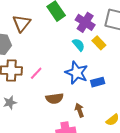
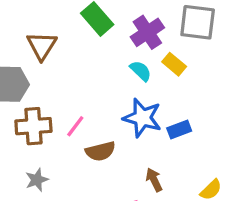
purple cross: (85, 22) -> (147, 32), turned 30
brown semicircle: (55, 98) -> (100, 151), moved

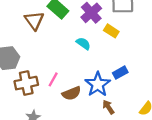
brown triangle: (42, 46) -> (34, 21), moved
cyan semicircle: (141, 71) -> (83, 44), moved
blue star: (142, 118) -> (98, 84), moved, turned 30

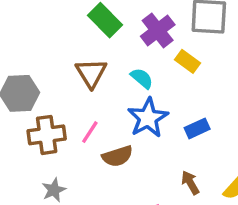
brown triangle: (34, 21) -> (91, 73), moved
blue star: (98, 84) -> (148, 118), moved
brown arrow: (108, 107) -> (190, 183), moved

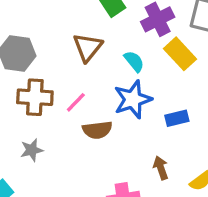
yellow rectangle: (187, 61) -> (180, 54), size x1.4

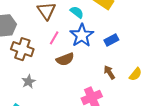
brown cross: (35, 97) -> (22, 49), turned 30
pink line: (76, 102) -> (54, 38), moved

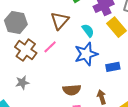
pink line: (54, 38) -> (50, 47), moved
brown semicircle: (65, 59) -> (72, 90), moved

